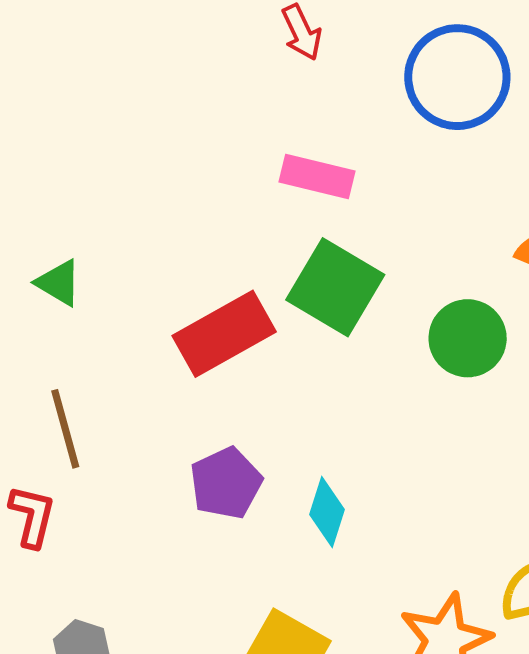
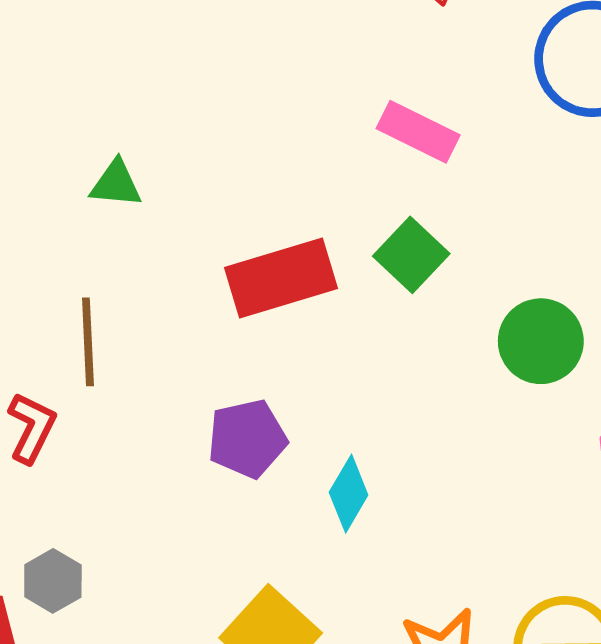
green triangle: (59, 283) -> (116, 184), turned -38
green square: (335, 287) -> (411, 255), size x0.7

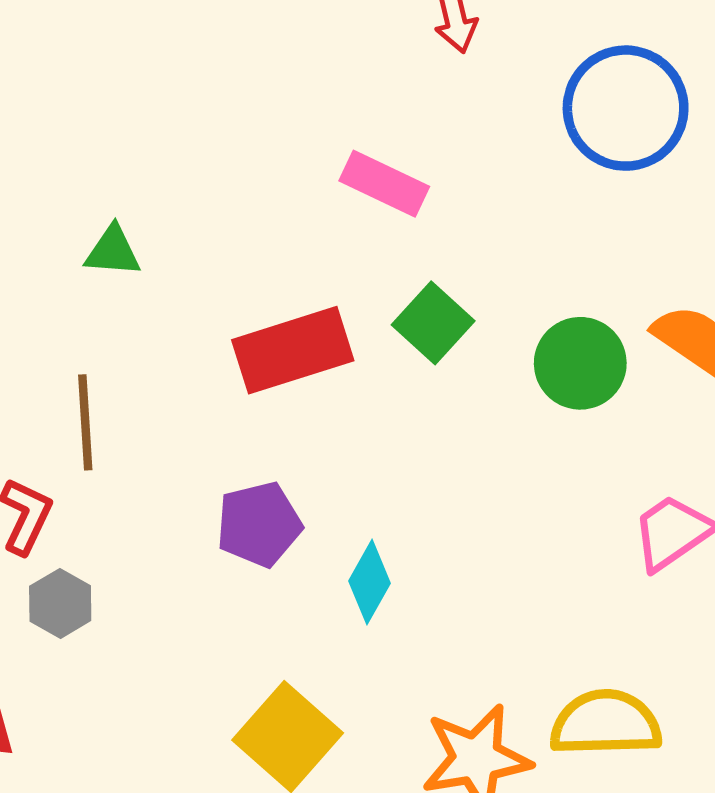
pink rectangle: (418, 132) -> (384, 184), moved
green circle: (541, 341) -> (580, 363), moved
gray hexagon: (53, 581) -> (60, 603), moved

